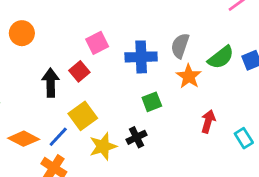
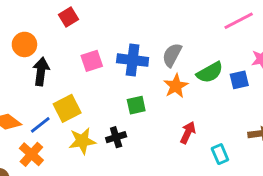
orange circle: (22, 33) -> (24, 44), moved
pink square: (97, 43) -> (92, 61), moved
red square: (79, 71) -> (68, 17), moved

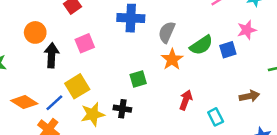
blue cross: (133, 60) -> (131, 18), moved
pink square: (92, 61) -> (85, 43), moved
black cross: (116, 137) -> (122, 109), turned 30

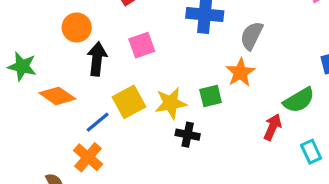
green semicircle: (201, 45) -> (299, 100), moved
orange star: (172, 59) -> (240, 72), moved
orange diamond: (24, 102) -> (57, 96), moved
yellow star: (93, 114) -> (171, 103), moved

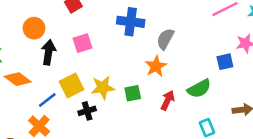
green square: (211, 96) -> (133, 93), moved
red arrow: (273, 127) -> (168, 100), moved
black cross: (188, 135) -> (87, 111), moved, turned -30

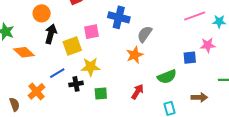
pink square: (83, 43) -> (91, 32), moved
yellow square: (71, 85) -> (72, 46), moved
green square: (133, 93) -> (101, 94), moved
blue line: (47, 100) -> (57, 73), moved
red arrow: (168, 100) -> (137, 92), moved

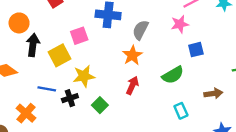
pink star: (208, 45) -> (180, 24), moved
blue line: (57, 73) -> (47, 89), turned 49
red arrow: (137, 92) -> (132, 85), moved
green square: (101, 94) -> (100, 105), turned -32

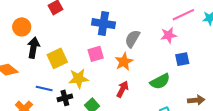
pink square: (79, 36) -> (96, 54), moved

